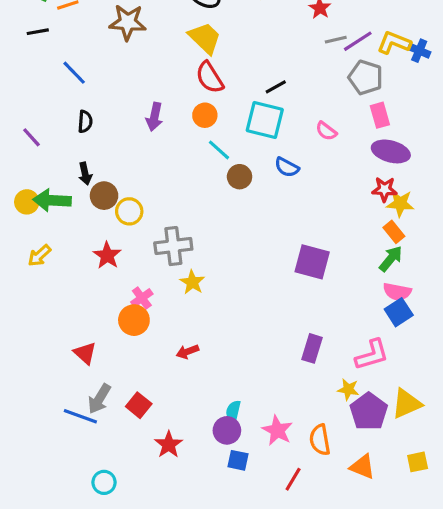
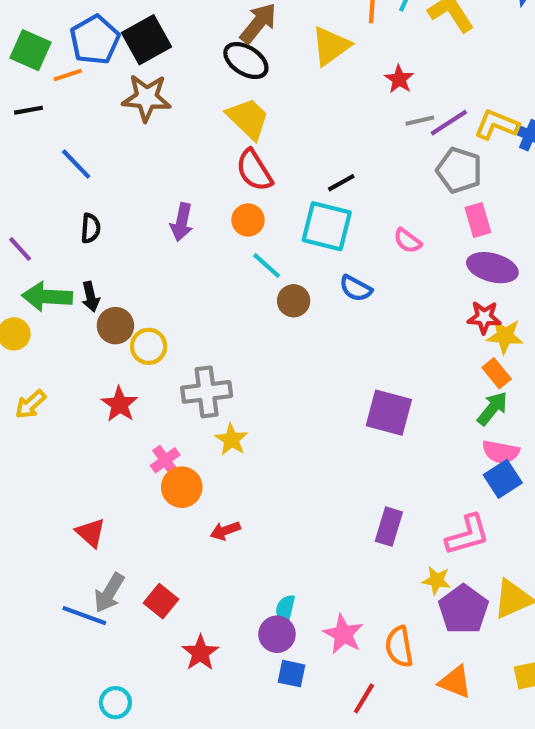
green arrow: (52, 200) -> (47, 297), moved
orange circle: (134, 320) -> (182, 487), moved

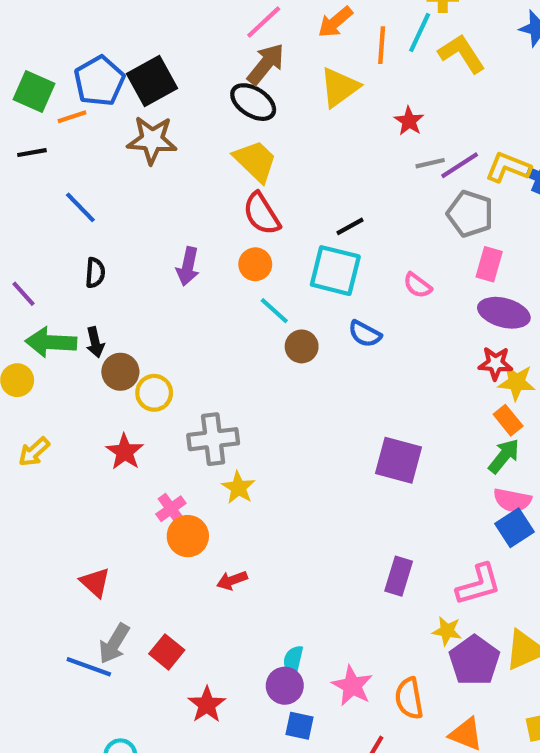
pink rectangle: (478, 220) -> (489, 264), turned 32

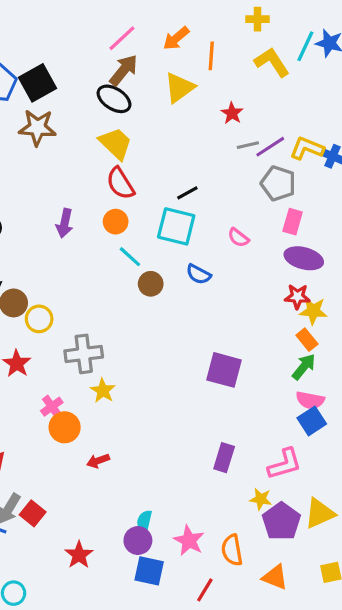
cyan line: (420, 33) -> (305, 46), moved
red square: (167, 652) -> (33, 513), moved
blue square: (299, 726) -> (149, 571), size x1.4

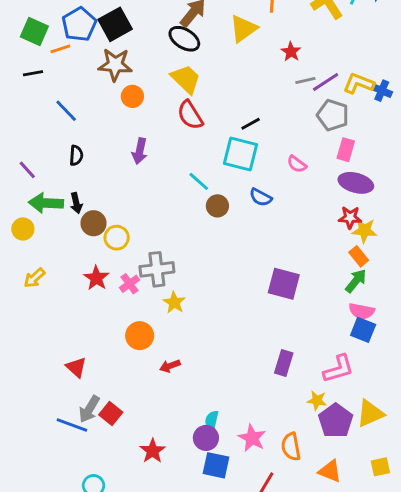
orange circle: (116, 222) -> (132, 96), moved
pink cross: (52, 407) -> (130, 284), moved
blue square: (312, 421) -> (363, 330), turned -35

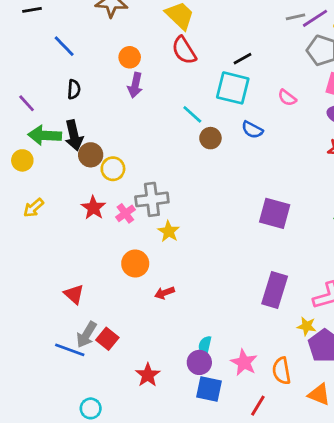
orange circle: (132, 96) -> (130, 57), moved
black arrow: (76, 203) -> (74, 135), size x1.5
purple rectangle: (284, 363) -> (275, 290), size x1.4

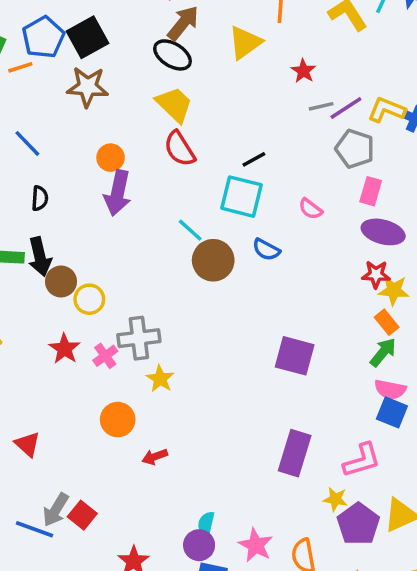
purple arrow: (135, 85) -> (118, 193), size x1.4
brown circle: (210, 138) -> (213, 260), size x1.5
red triangle: (74, 294) -> (27, 444), moved

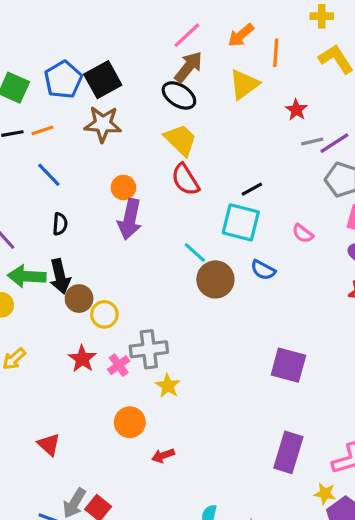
orange line: (20, 67) -> (43, 130), moved

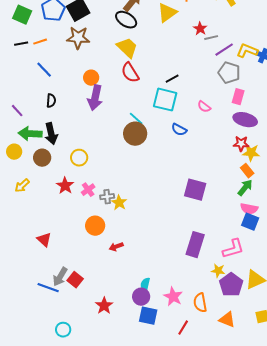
gray line: (312, 141) -> (211, 38), moved
brown circle: (215, 279) -> (135, 134), moved
brown circle: (79, 299) -> (42, 158), moved
gray cross: (149, 349) -> (107, 197), moved, size x0.6

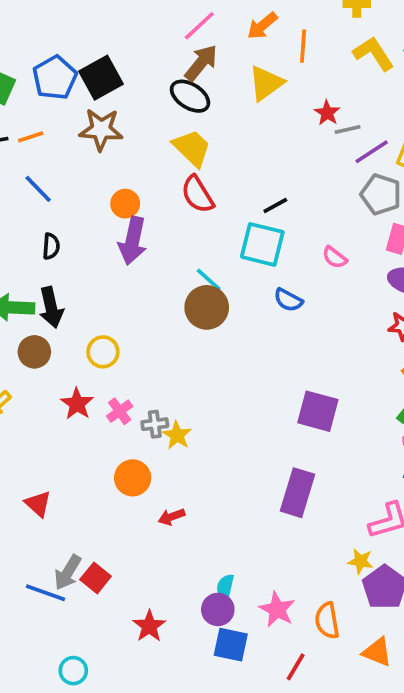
purple rectangle: (195, 245) -> (298, 493), moved

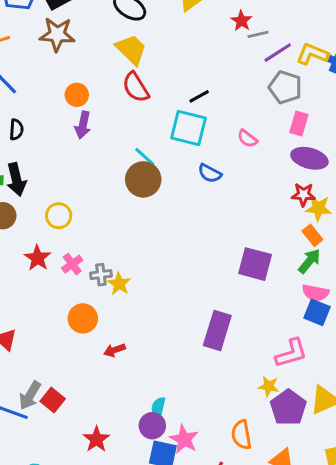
purple arrow: (133, 241) -> (83, 125), size x0.7
purple square: (318, 411) -> (255, 264), moved
pink star: (277, 609) -> (184, 439), moved

